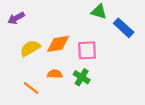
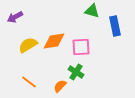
blue rectangle: (124, 28) -> (115, 26), turned 36
orange semicircle: (55, 74) -> (60, 86), moved, turned -48

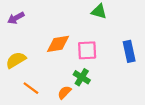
blue rectangle: (115, 26) -> (129, 51), moved
yellow semicircle: (28, 45) -> (16, 60), moved

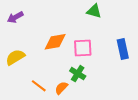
orange line: (31, 88) -> (39, 86), moved

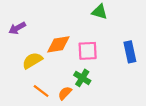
purple arrow: (15, 17) -> (17, 28), moved
yellow semicircle: (15, 57) -> (32, 61), moved

